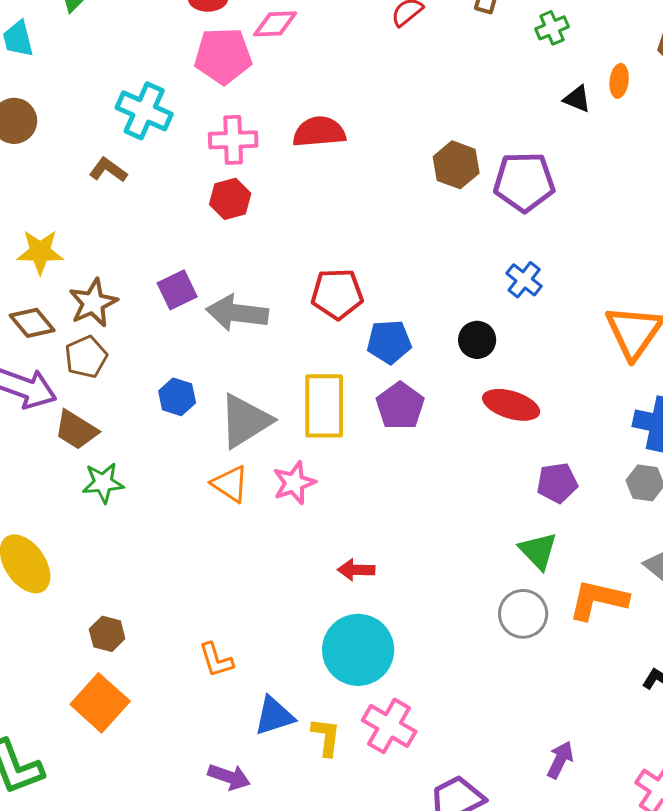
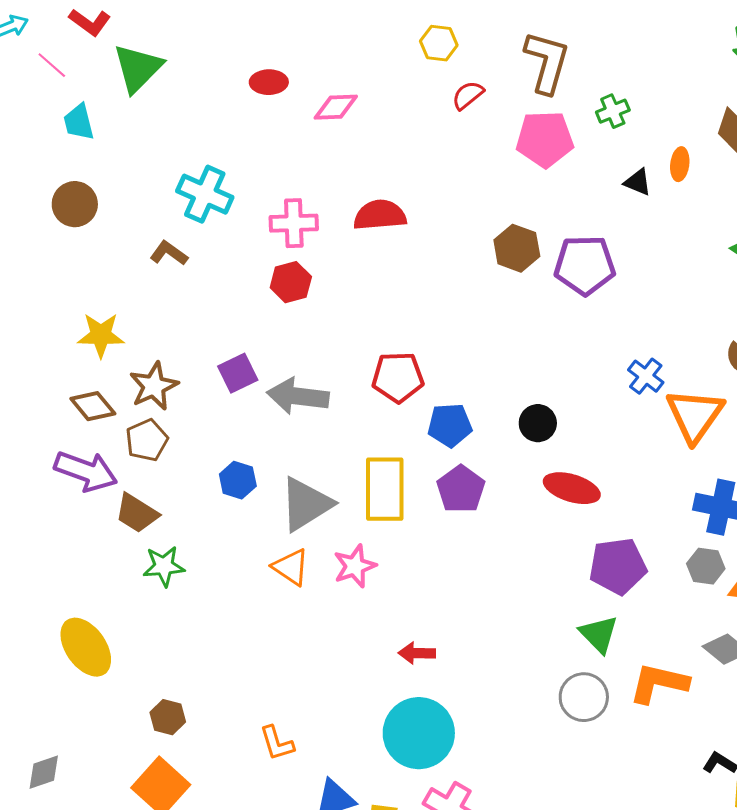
pink pentagon: (223, 56) -> (545, 139), moved
blue cross: (524, 280) -> (646, 376), moved
purple pentagon: (557, 483) -> (618, 566), size x1.4

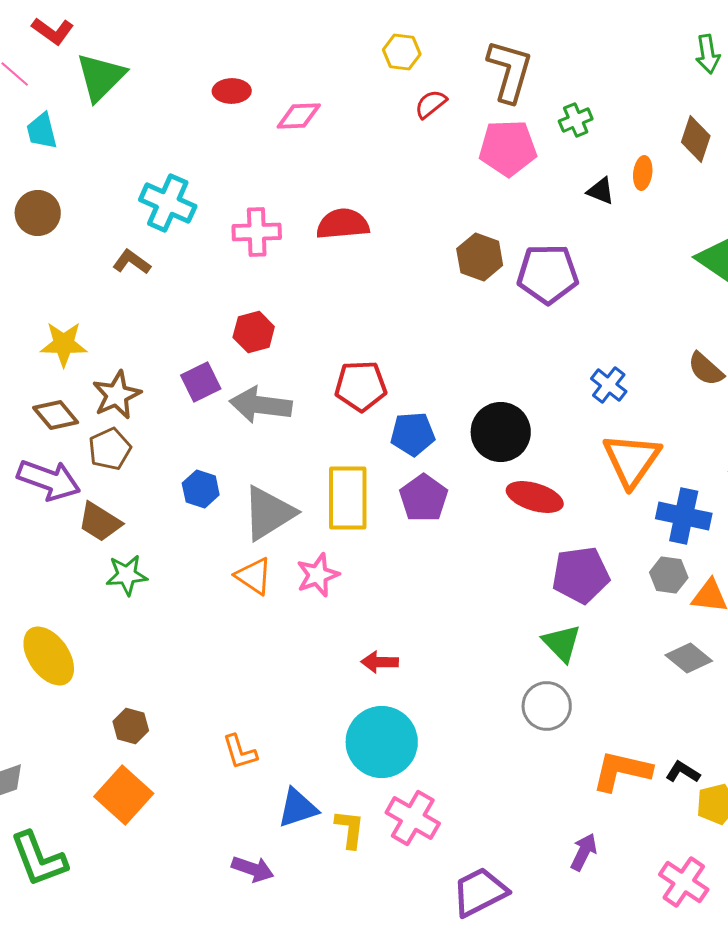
red hexagon: (291, 282) -> (254, 332), moved
orange triangle: (695, 415) -> (632, 460), moved
black circle: (538, 423) -> (501, 432), size x1.6
orange L-shape: (659, 683) -> (622, 771), moved

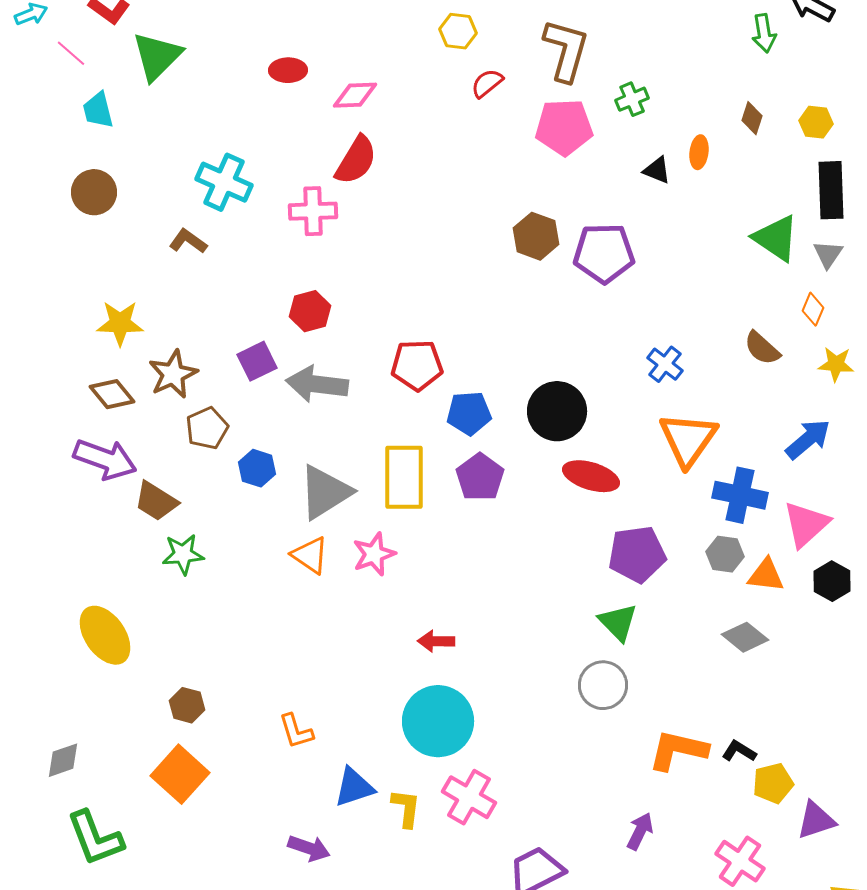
brown diamond: (696, 139) -> (752, 118), size x0.7
red semicircle: (343, 224) -> (356, 160), moved, turned 126
brown pentagon: (110, 449) -> (207, 428), moved

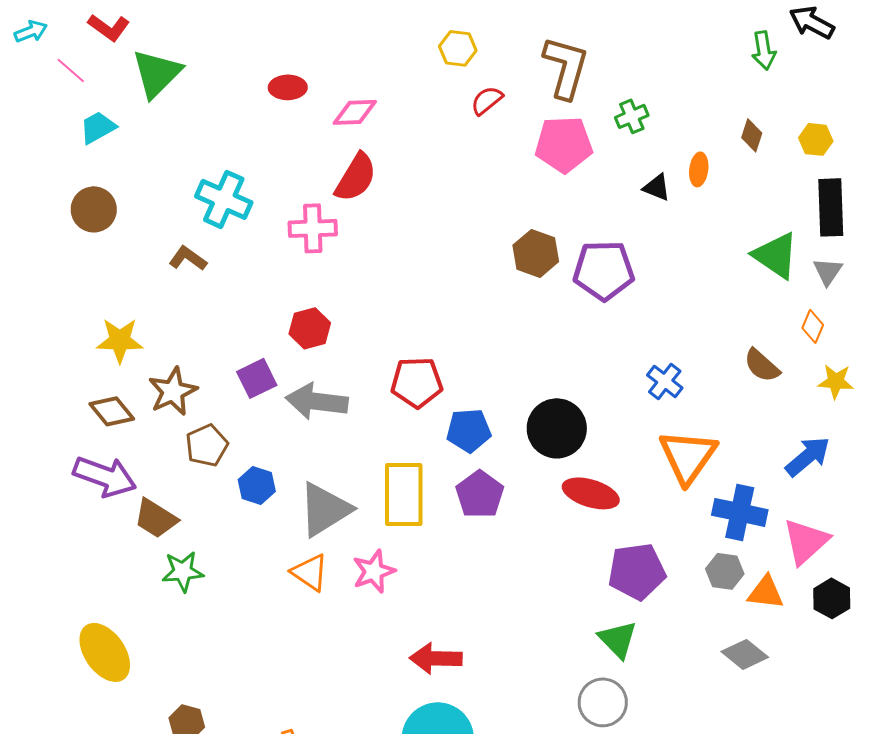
cyan trapezoid: (98, 110) -> (98, 127), turned 75
red arrow: (436, 641) -> (436, 658), size x1.4

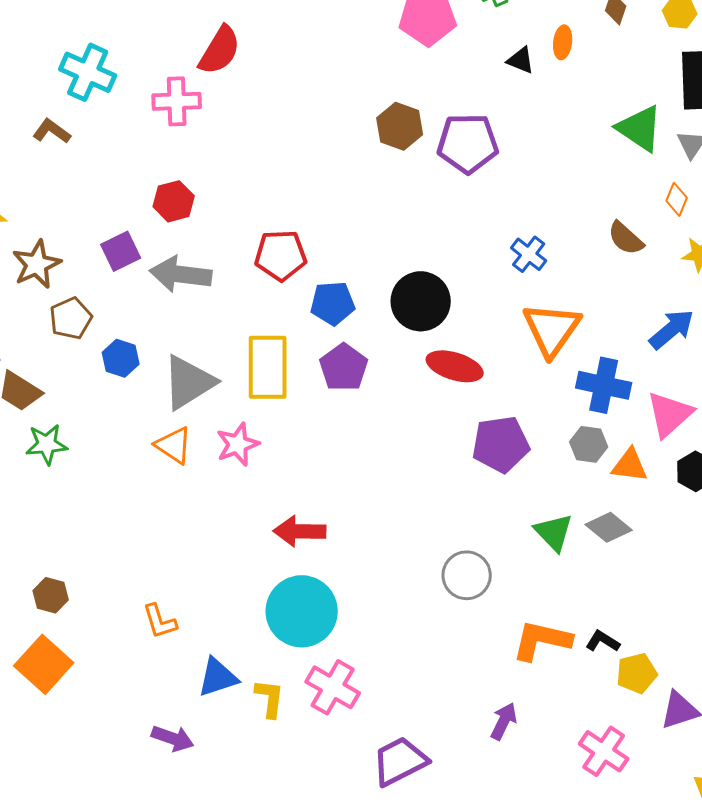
green triangle: (618, 639) -> (554, 532), moved

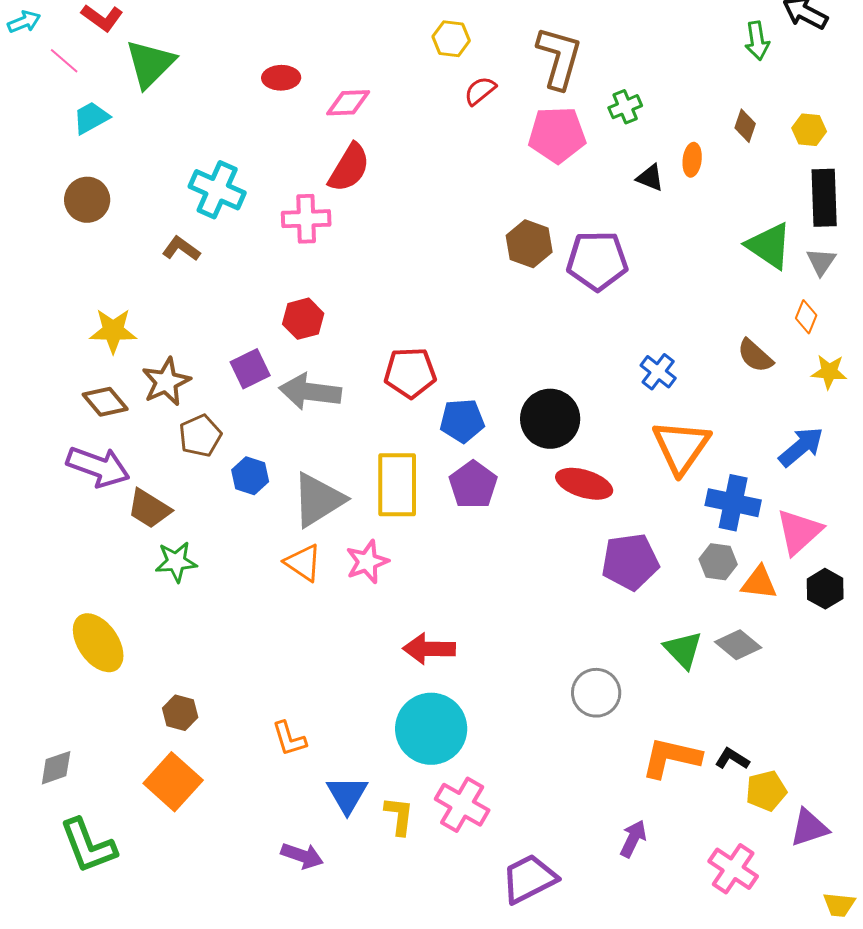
blue triangle: (218, 677) -> (347, 795), turned -42

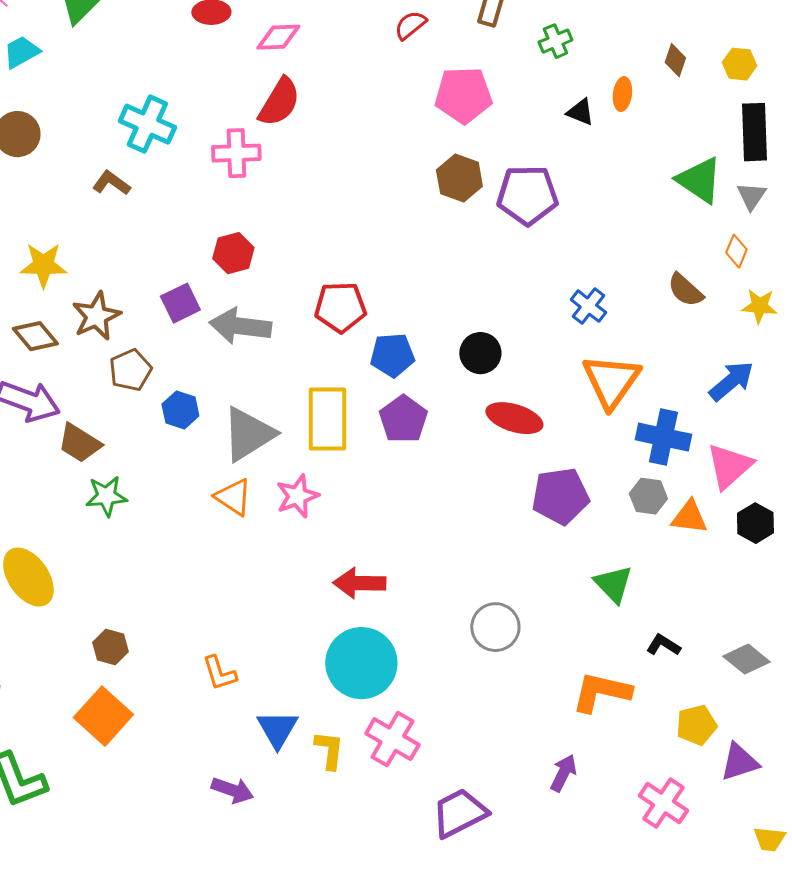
pink pentagon: (557, 135) -> (463, 95), moved
black circle: (550, 419) -> (480, 353), size x0.7
gray diamond: (738, 645) -> (746, 659), moved
gray circle: (596, 693) -> (495, 627), moved
black L-shape: (732, 759) -> (663, 645), moved

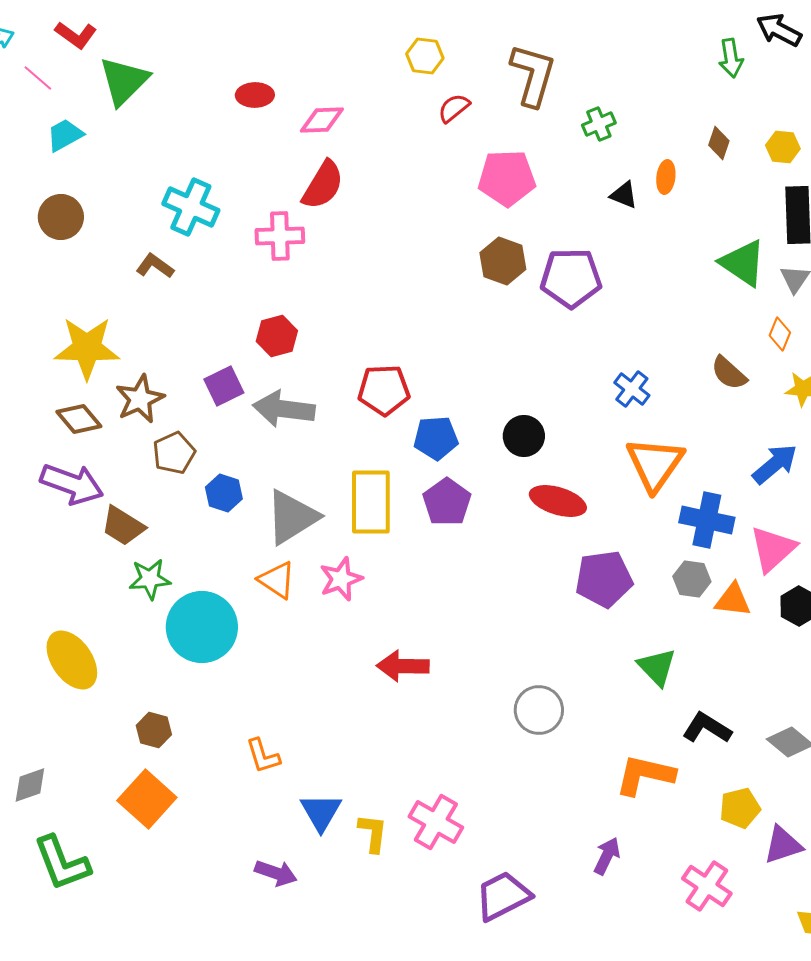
yellow star: (43, 265) -> (87, 348), size x1.4
black L-shape: (663, 645) -> (707, 728), size x1.4
cyan circle: (361, 663) -> (202, 627), moved

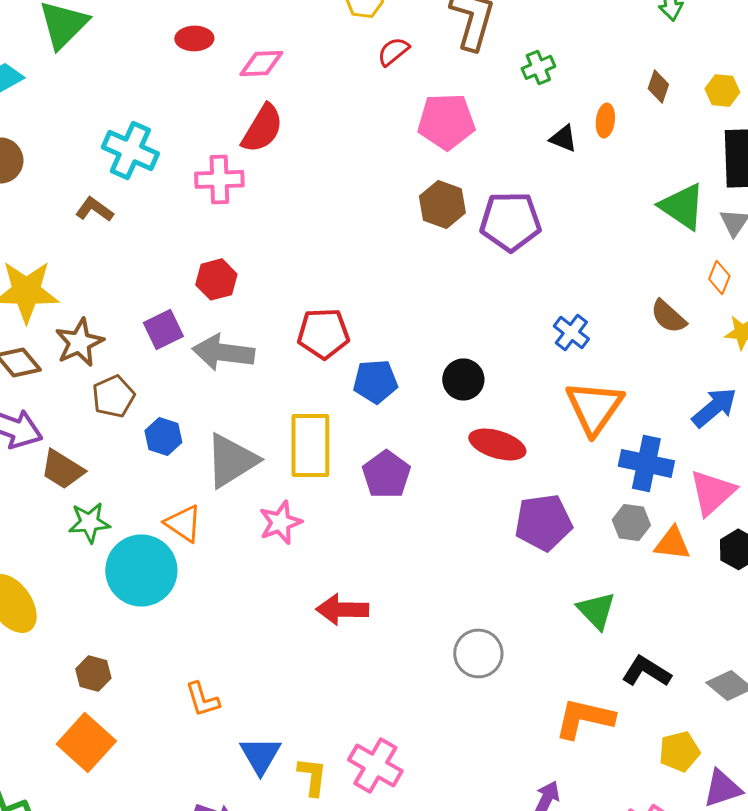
purple pentagon: (447, 502) -> (386, 474), moved
orange triangle: (277, 580) -> (183, 523), moved

